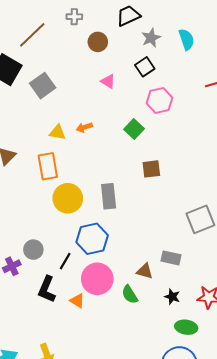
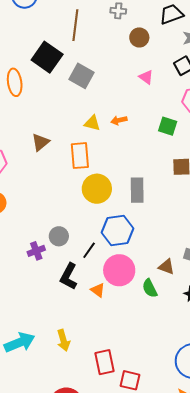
brown line: (32, 35) -> (75, 25), turned -44
gray square: (43, 86) -> (82, 76), turned -30
green square: (134, 129) -> (168, 126), turned -30

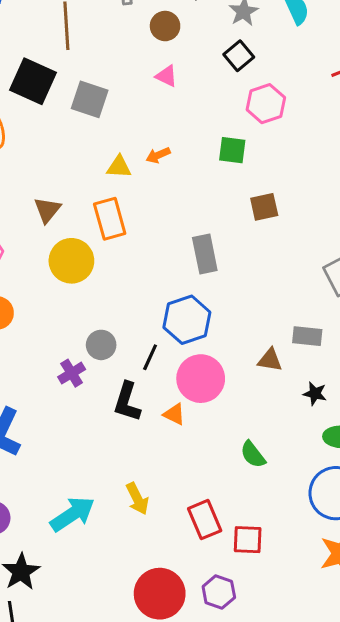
pink triangle: (146, 77) -> (166, 76), moved
yellow circle: (97, 189) -> (71, 261), moved
green semicircle: (150, 288) -> (253, 454), moved

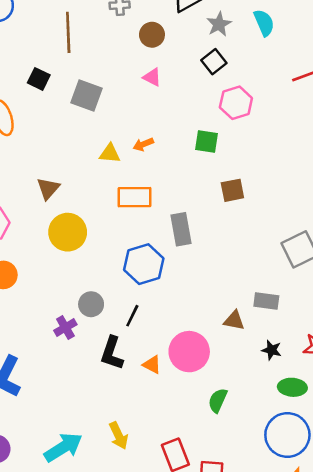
black square: (33, 81) -> (39, 79), size x0.6
orange rectangle: (110, 219) -> (135, 197), moved, turned -76
blue hexagon: (187, 320) -> (144, 264), moved
pink circle: (201, 379) -> (189, 352), moved
green semicircle: (253, 454) -> (218, 400), turned 60

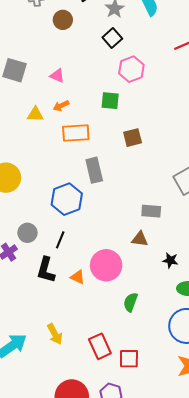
pink triangle: (152, 77) -> (57, 76), moved
orange rectangle: (135, 197) -> (76, 133), moved
gray rectangle: (266, 301) -> (151, 211), moved

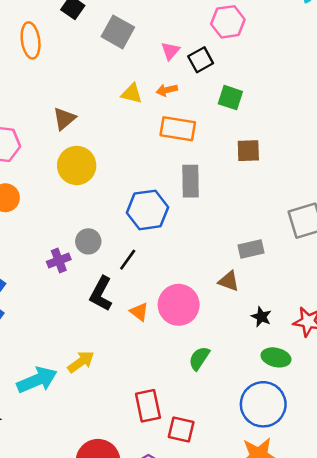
black square: (112, 38) -> (201, 60), moved
pink hexagon: (131, 69) -> (228, 22), moved
pink triangle: (57, 76) -> (170, 51), turned 35
gray rectangle: (151, 211) -> (251, 249), turned -30
yellow arrow: (55, 334) -> (81, 362), moved, turned -110

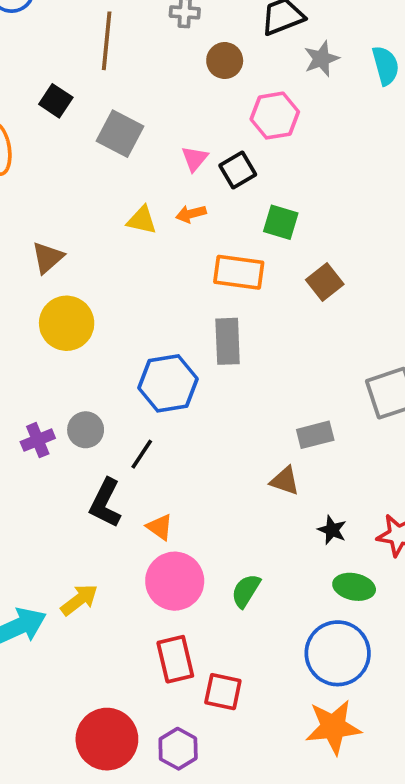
orange rectangle: (178, 129) -> (239, 272), moved
brown square: (248, 151) -> (325, 282), moved, turned -35
purple cross: (59, 260) -> (38, 440), moved
pink circle: (179, 305) -> (175, 581), moved

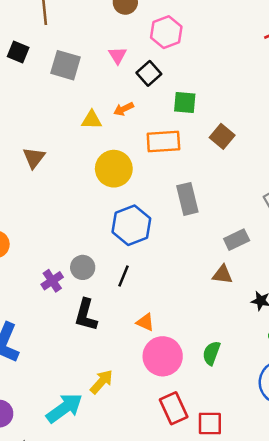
pink triangle: (195, 159) -> (118, 55), moved
yellow circle: (67, 323) -> (114, 169), moved
gray rectangle: (228, 341) -> (187, 199), moved
black L-shape: (105, 503) -> (86, 315), moved

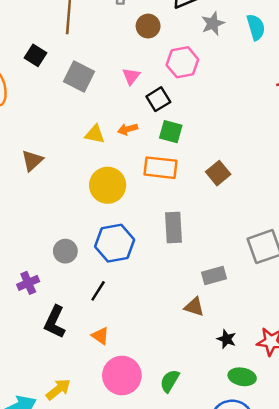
green square: (185, 102) -> (171, 132), moved
gray circle: (83, 267) -> (65, 251), moved
orange triangle: (145, 322) -> (100, 336), moved

